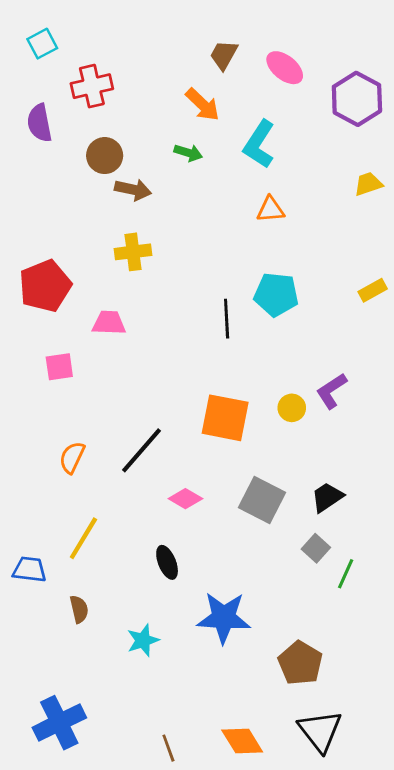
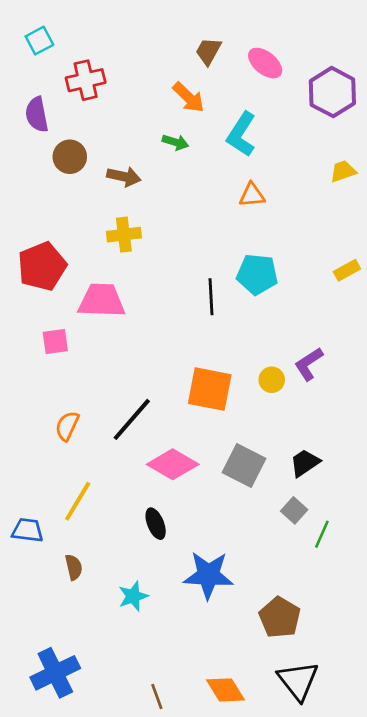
brown circle: (105, 156) -> (70, 157), moved
pink trapezoid: (109, 323) -> (101, 301), size x1.5
pink diamond: (185, 499) -> (173, 464), size x1.6

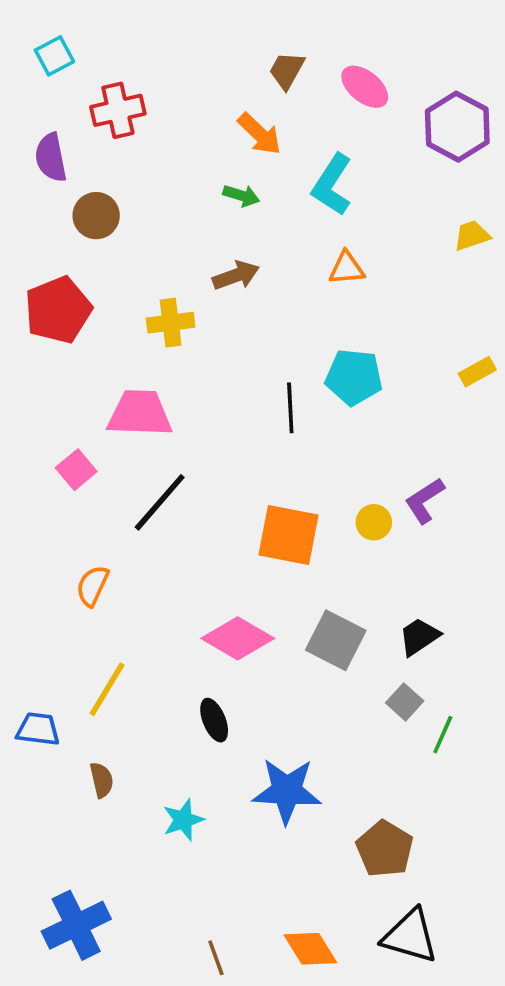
brown arrow: (124, 177) -> (236, 275), moved, turned -32
red pentagon: (42, 266) -> (58, 310), moved
pink square: (55, 342) -> (76, 470), turned -32
black line: (132, 419) -> (160, 502), moved
black triangle: (298, 681) -> (410, 936), turned -36

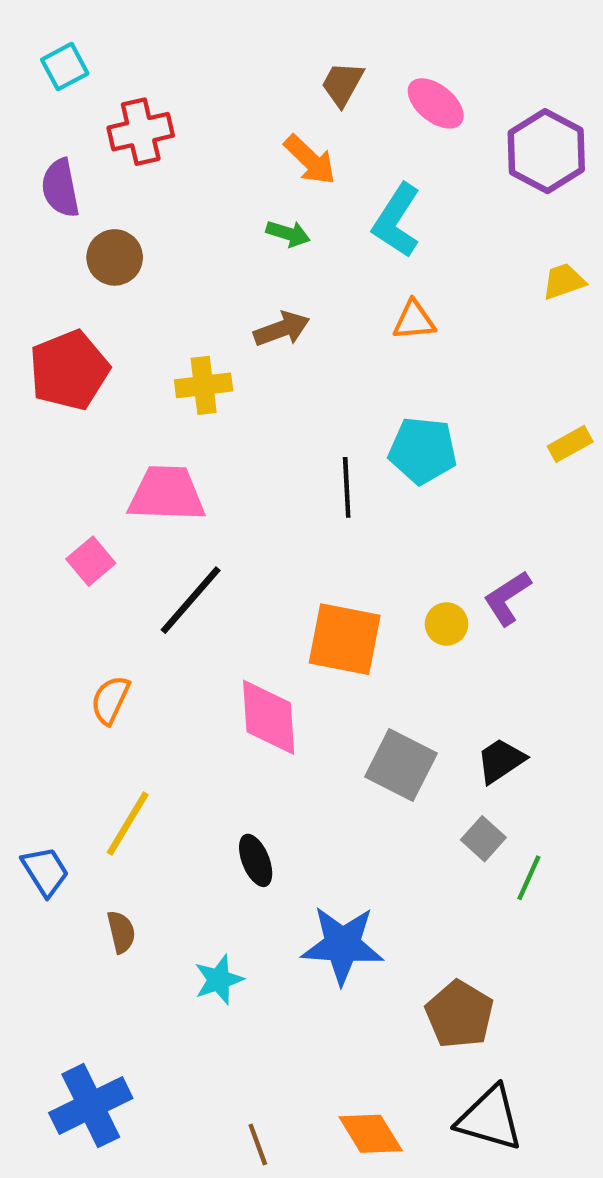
pink diamond: (238, 638) -> (269, 717), moved, turned 56
blue trapezoid: (38, 729) -> (45, 871), turned 51

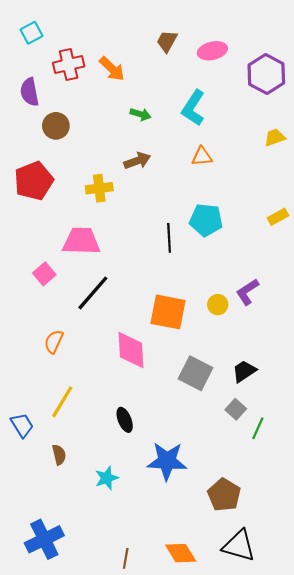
pink ellipse: (436, 103) -> (212, 51), turned -52
orange arrow: (310, 160) -> (112, 69), moved
brown line: (258, 1145) -> (126, 558), turned 30

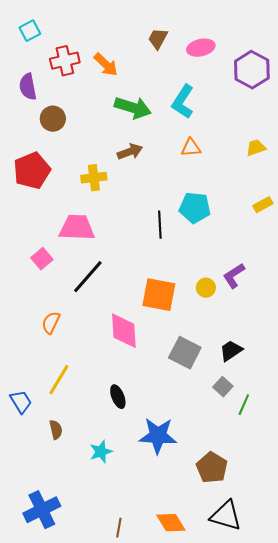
green arrow: (140, 114) -> (133, 108), size x1.8
yellow trapezoid: (275, 137) -> (256, 148), moved

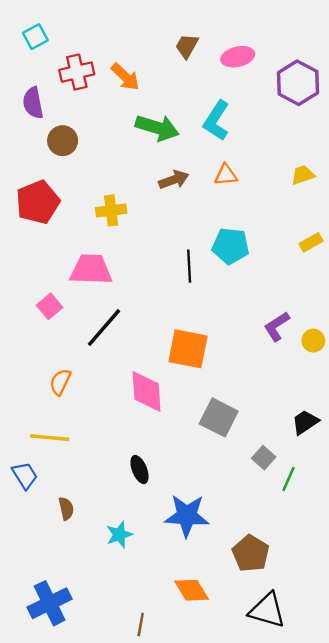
brown arrow: (130, 152) -> (174, 180), moved
yellow circle: (206, 288) -> (313, 341), moved
black trapezoid: (231, 351) -> (305, 422), moved
yellow line: (59, 380) -> (50, 438), moved, turned 64
orange diamond: (171, 523) -> (192, 590), moved

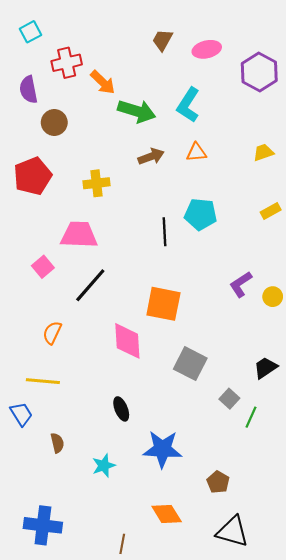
orange arrow: (125, 77) -> (103, 82), moved
brown pentagon: (251, 553) -> (218, 482), size x0.7
blue cross: (50, 603) -> (43, 525), turned 33

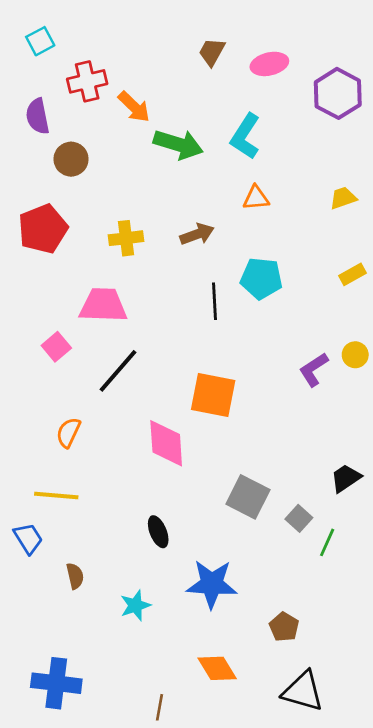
brown arrow: (151, 156) -> (197, 234), moved
yellow circle: (273, 297) -> (355, 355), moved
gray square: (190, 364) -> (248, 497), moved

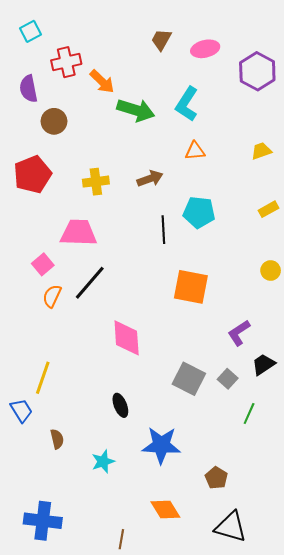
purple L-shape: (314, 370) -> (239, 333), moved
orange square: (213, 395) -> (191, 287), moved
orange semicircle: (68, 433) -> (52, 296), moved
yellow line: (56, 496) -> (43, 378), turned -76
gray square: (299, 518) -> (228, 379), moved

